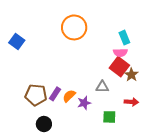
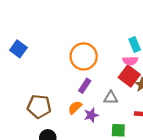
orange circle: (74, 27) -> (84, 56), moved
purple rectangle: (55, 94) -> (85, 86), moved

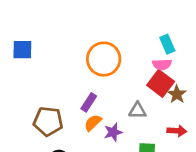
blue square: (18, 49) -> (22, 50), turned -35
purple rectangle: (85, 86) -> (89, 102), moved

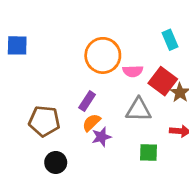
pink semicircle: (162, 64) -> (133, 71), moved
gray triangle: (138, 111) -> (139, 110), size x1.4
purple star: (113, 132) -> (101, 137), moved

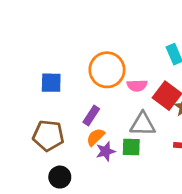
blue square: (17, 45) -> (51, 83), moved
green square: (148, 152) -> (131, 147), moved

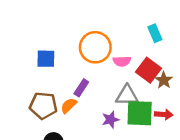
orange semicircle: (96, 137) -> (69, 106), moved
green square: (131, 147) -> (140, 113), moved, size x1.6
purple star: (106, 151) -> (110, 120), moved

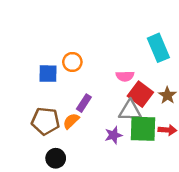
cyan rectangle: (155, 33) -> (158, 48), size x1.5
orange circle: (95, 47) -> (72, 62), moved, size x0.6
red square: (149, 70) -> (140, 94), moved

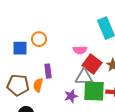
purple rectangle: (84, 103) -> (48, 71), turned -40
orange semicircle: (71, 121) -> (38, 85), turned -32

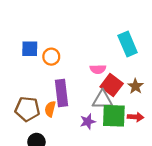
blue square: (20, 48) -> (30, 49), moved
purple rectangle: (48, 71) -> (62, 93), size x1.6

